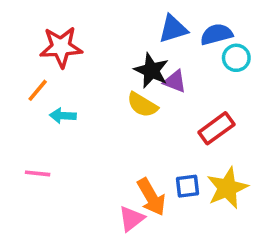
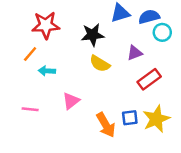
black star: (151, 70) -> (93, 35), moved, turned -30
purple triangle: (175, 81) -> (135, 53), moved, turned -42
pink triangle: (131, 219) -> (71, 101), moved

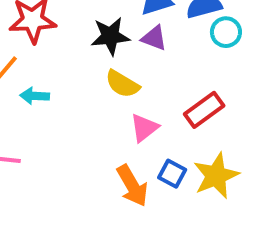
purple triangle: (135, 53) -> (154, 38), moved, turned 42
pink triangle: (71, 101) -> (144, 128), moved
blue square: (130, 118) -> (172, 174), turned 35

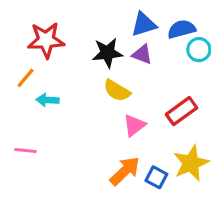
blue square: (172, 174) -> (156, 177), moved
orange arrow: (132, 186) -> (125, 171), turned -104

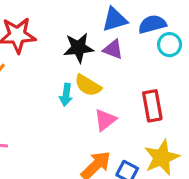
cyan arrow: (48, 100) -> (66, 95), moved, turned -85
red rectangle: (182, 111) -> (152, 106), turned -64

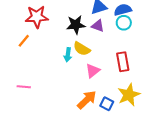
cyan circle: (170, 45) -> (124, 23), moved

